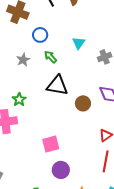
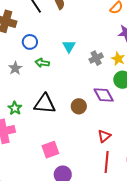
green arrow: (50, 57) -> (42, 63), turned -32
black triangle: (57, 85) -> (45, 104), moved

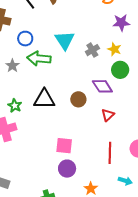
cyan triangle: (69, 46) -> (65, 40), size x1.5
green arrow: (42, 63) -> (39, 58), size x1.6
red triangle: (104, 136) -> (108, 115), moved
pink square: (50, 150) -> (64, 146), moved, turned 30

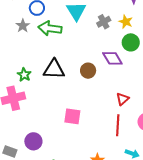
gray star: (12, 66) -> (23, 26), moved
red triangle: (108, 115) -> (122, 99), moved
purple circle: (67, 169) -> (33, 141), moved

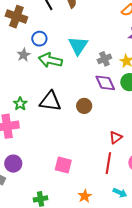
purple diamond: (112, 58) -> (105, 83), moved
pink square: (72, 116) -> (63, 165), moved
purple circle: (33, 141) -> (13, 164), moved

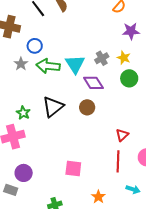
cyan triangle: (78, 46) -> (75, 64), moved
purple diamond: (105, 83) -> (93, 83), moved
black triangle: (50, 101) -> (53, 107), turned -40

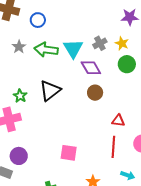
blue circle: (35, 46) -> (38, 20), moved
brown circle: (87, 107) -> (95, 93), moved
red triangle: (122, 135) -> (118, 121), turned 48

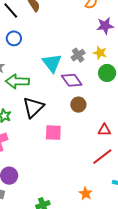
green arrow: (46, 50) -> (17, 81), moved
red line: (113, 147) -> (102, 157), turned 55
pink square: (69, 153) -> (53, 133), moved

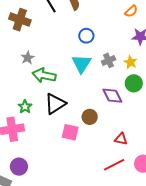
blue circle: (14, 38) -> (86, 36), moved
purple diamond: (72, 80) -> (112, 96), moved
brown circle: (78, 105) -> (90, 117), moved

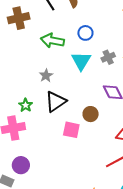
brown cross: (20, 20) -> (19, 18), turned -30
gray star: (28, 58) -> (46, 75), moved
green arrow: (44, 75) -> (52, 41), moved

